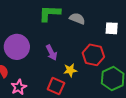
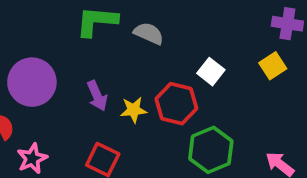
white square: (112, 28) -> (211, 72), moved, turned 32
yellow star: (70, 70) -> (134, 110), moved

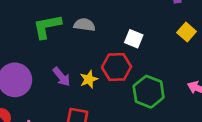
yellow square: (273, 66) -> (187, 32), moved

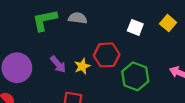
white square: (134, 39) -> (135, 27), moved

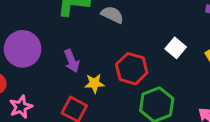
yellow star: (82, 66) -> (94, 83), moved

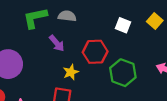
purple arrow: (72, 61) -> (57, 43), moved

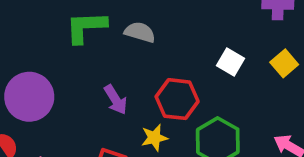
purple arrow: (57, 43) -> (116, 100), moved
yellow star: (71, 72) -> (154, 138), moved

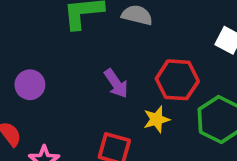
purple circle: (29, 97) -> (30, 85), size x0.6

